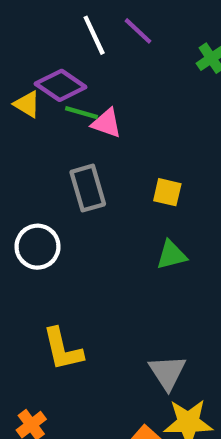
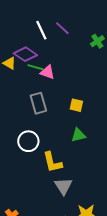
white circle: (38, 247) -> (28, 141), moved
yellow L-shape: (63, 349) -> (52, 162), moved
gray triangle: (167, 372) -> (63, 186), moved

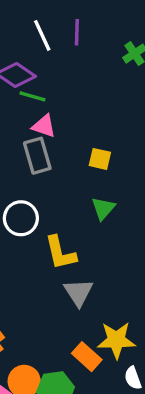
purple line: (62, 28) -> (77, 32), turned 49
pink triangle: (47, 72) -> (44, 126), moved
green triangle: (78, 135) -> (103, 208), turned -35

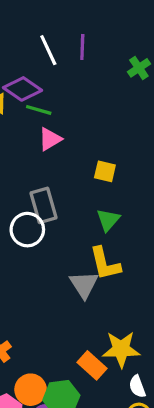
pink triangle: (44, 126) -> (50, 139), turned -50
gray rectangle: (37, 156) -> (44, 205), moved
yellow L-shape: (60, 253) -> (105, 264), moved
gray triangle: (79, 292) -> (84, 285), moved

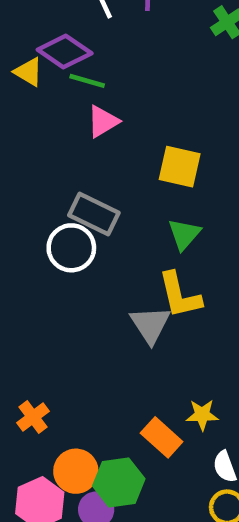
yellow square: (105, 171) -> (180, 167), size x1.4
gray rectangle: (44, 205) -> (94, 214), turned -48
yellow star: (121, 349) -> (202, 415), size x0.6

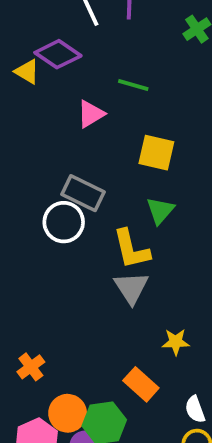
green line: (87, 81) -> (133, 85), moved
yellow L-shape: (180, 295) -> (131, 249), moved
yellow star: (202, 415) -> (176, 342), moved

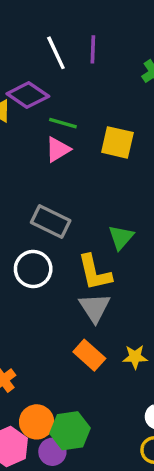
green line: (133, 85) -> (63, 123), moved
yellow square: (156, 153) -> (117, 142), moved
white circle: (64, 222) -> (33, 269), moved
orange rectangle: (141, 384) -> (89, 355), moved

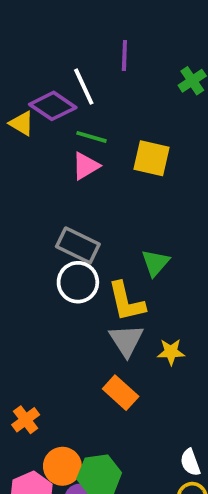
white line: (56, 53) -> (84, 87), moved
white circle: (33, 269) -> (78, 282), moved
yellow star: (135, 357) -> (171, 352), moved

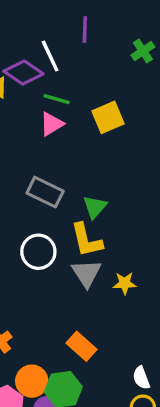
yellow square: (152, 158) -> (108, 117), turned -36
green triangle: (155, 263) -> (95, 207), moved
white circle: (78, 282) -> (38, 252), moved
orange rectangle: (121, 393) -> (82, 346), moved

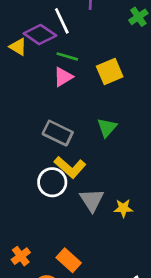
green triangle: (95, 207) -> (107, 128), moved
yellow L-shape: (87, 240) -> (70, 167), moved, turned -36
orange rectangle: (82, 346) -> (69, 260), moved

